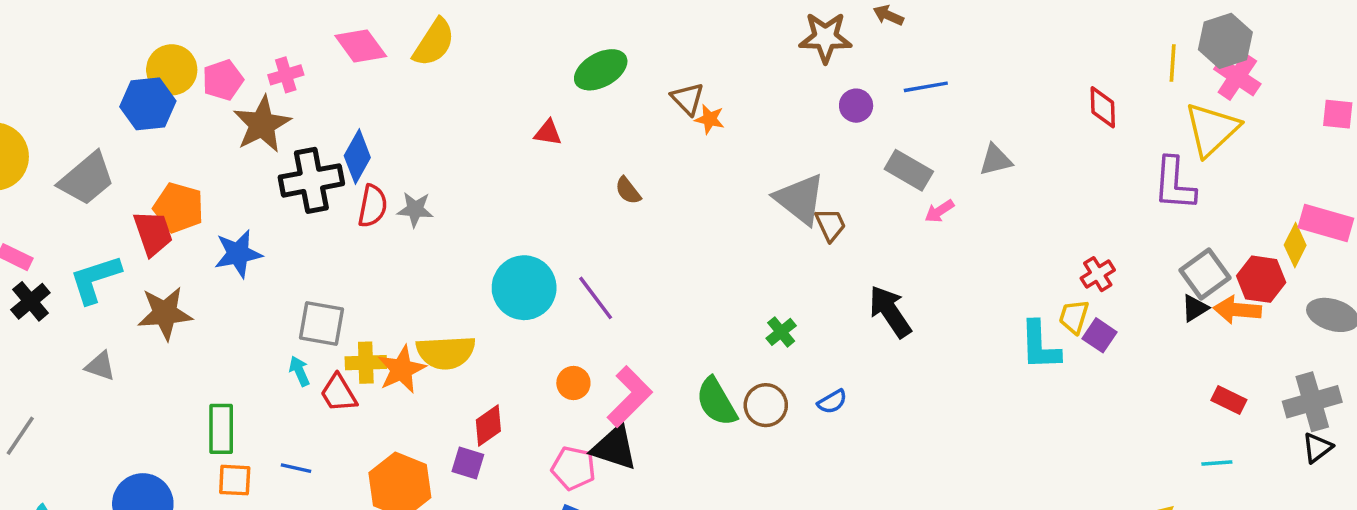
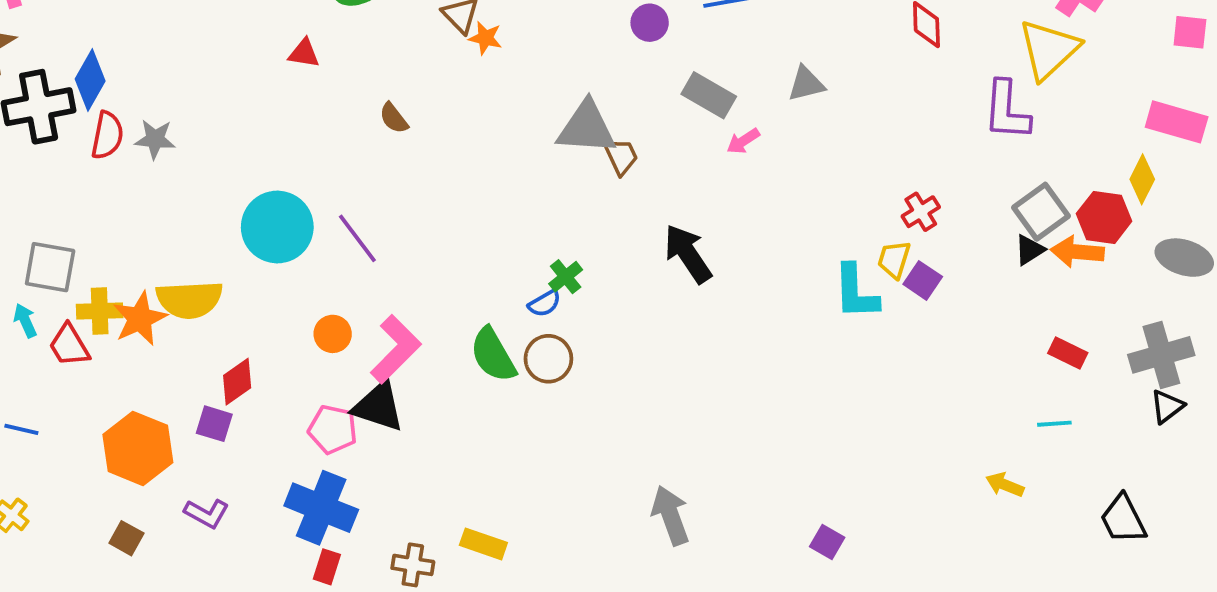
gray triangle: (800, 199) -> (587, 128), turned -34
pink rectangle: (1326, 223) -> (1177, 122), moved
blue semicircle: (832, 402) -> (545, 303), moved

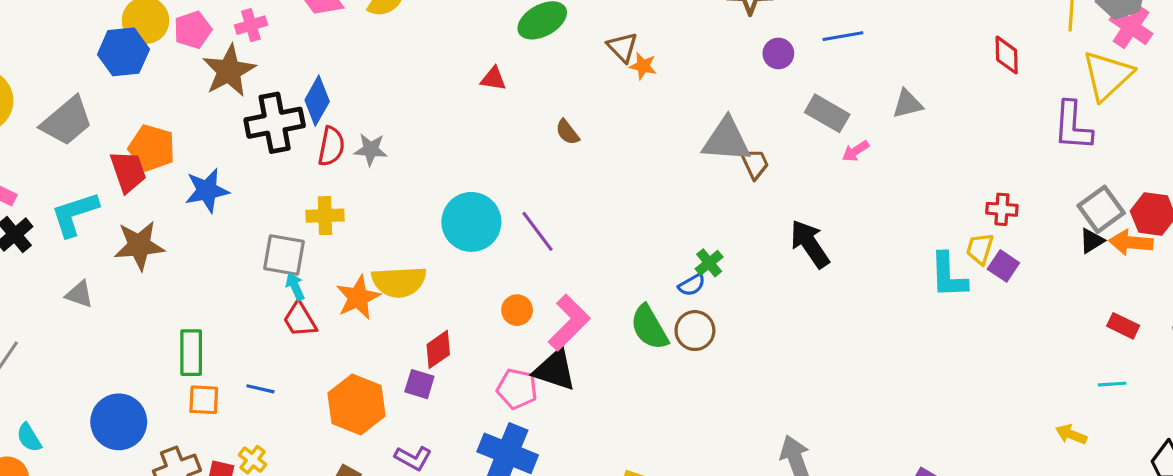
red cross: (921, 212) -> (1002, 209), turned 36
yellow cross: (100, 311) -> (325, 216), moved
cyan arrow: (25, 321) -> (295, 286), moved

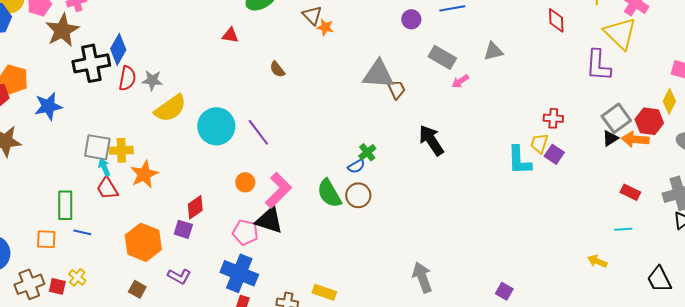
yellow triangle: (1107, 76) -> (620, 33), turned -33
yellow cross: (325, 216) -> (121, 150), moved
yellow semicircle: (399, 282) -> (170, 108), moved, turned -32
green rectangle: (191, 353) -> (65, 205), moved

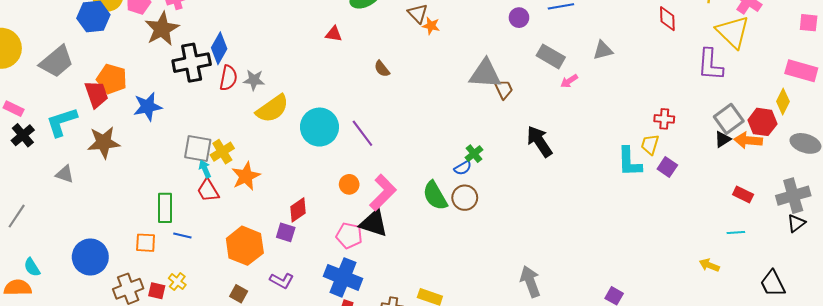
yellow cross: (121, 150) -> (222, 152), turned -30
purple square: (554, 154) -> (667, 167), moved

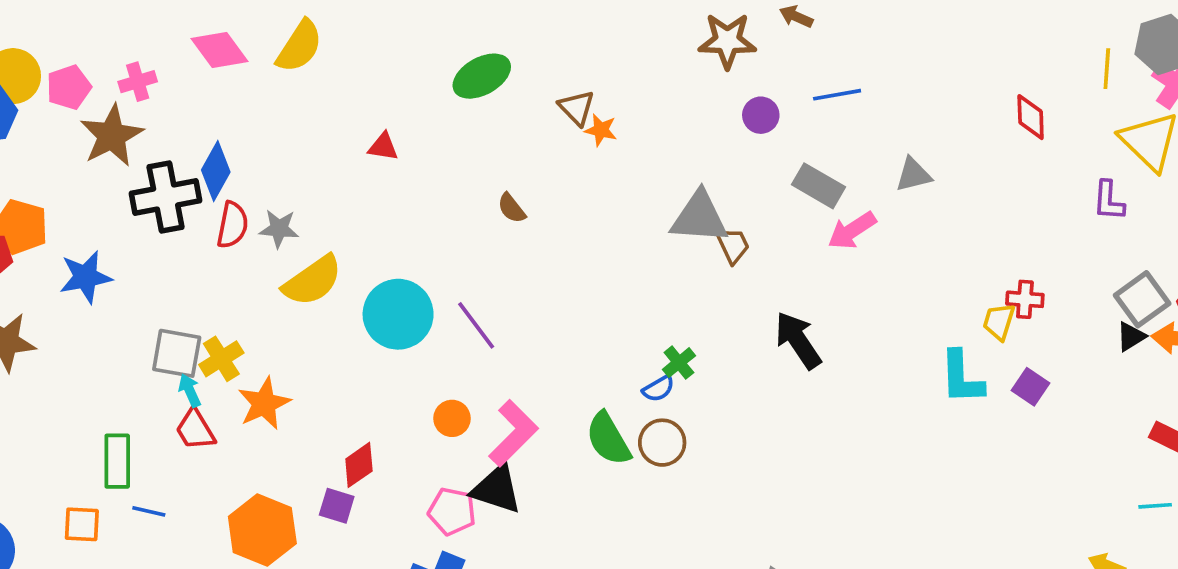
red triangle: (334, 34) -> (383, 147), moved
purple L-shape: (710, 65) -> (1109, 201), size x0.7
pink arrow: (569, 81) -> (852, 230), size x1.5
yellow trapezoid: (650, 144) -> (999, 322), moved

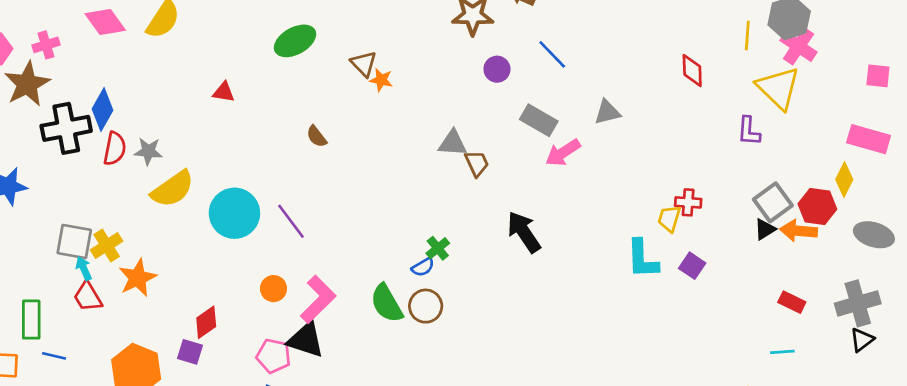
blue line: (837, 95) -> (552, 54), turned 56
gray triangle: (699, 217) -> (453, 143), size x0.7

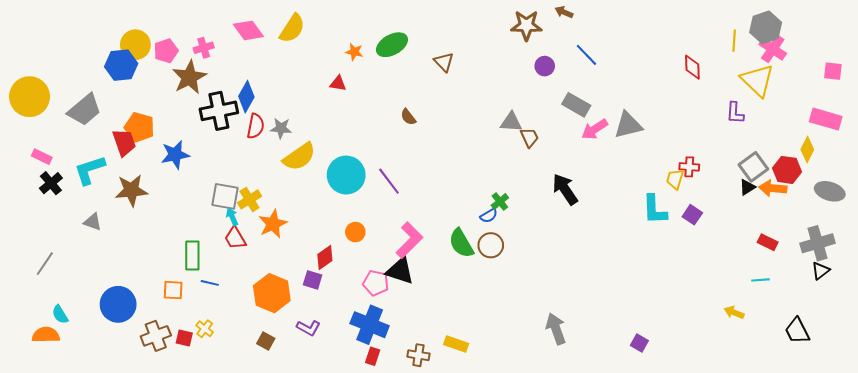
orange star: (381, 80) -> (354, 52), moved
gray triangle: (607, 112) -> (628, 125), moved, size x1.4
orange circle: (273, 289) -> (355, 232), moved

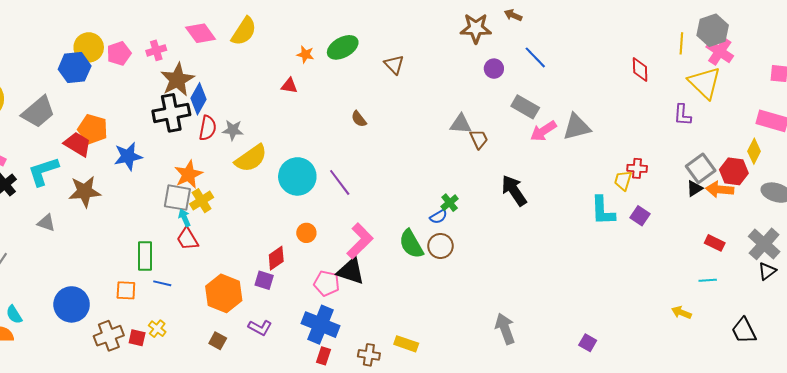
brown star: (189, 77) -> (177, 80), moved
red trapezoid: (124, 142) -> (78, 144), turned -40
orange star: (273, 224) -> (188, 174), moved
gray cross: (818, 243) -> (764, 244), turned -32

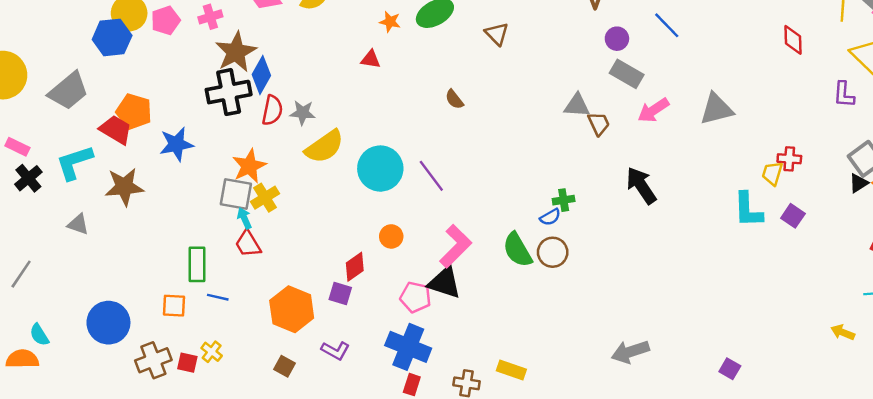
gray rectangle: (525, 107) -> (627, 74), moved
pink arrow: (543, 131) -> (653, 110), moved
green cross: (450, 203) -> (564, 200), turned 30
gray arrow: (505, 329) -> (630, 352), turned -88

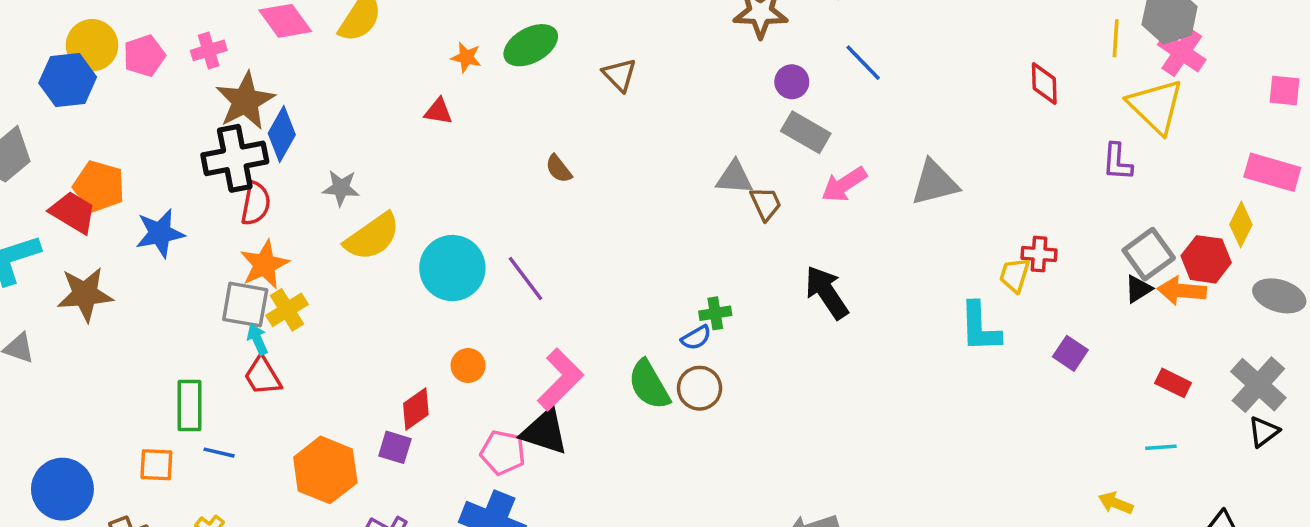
red semicircle: (272, 110) -> (256, 204), moved
purple square: (793, 216) -> (1070, 353), moved

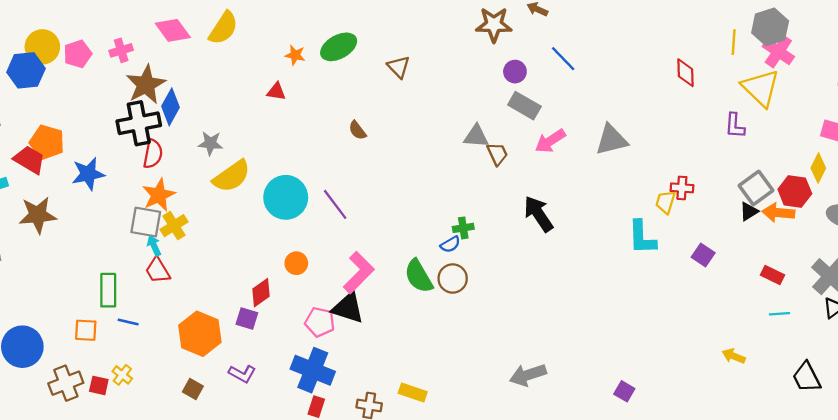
cyan line: (1161, 447) -> (780, 314), moved

